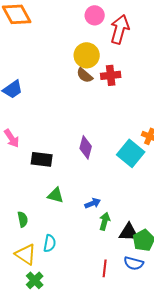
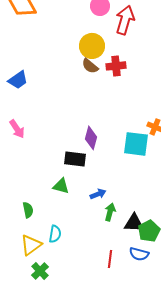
cyan square: (131, 153) -> (136, 144), turned -32
black rectangle: (42, 159) -> (75, 159), moved
yellow triangle: (26, 254) -> (31, 245), turned 50

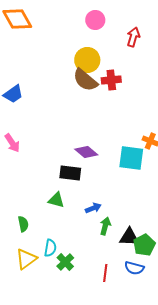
red arrow: (125, 20) -> (133, 37), moved, size x0.7
brown semicircle: (90, 66) -> (85, 80), size x1.5
purple diamond: (91, 138) -> (86, 152), turned -65
green cross: (40, 271) -> (65, 262), moved

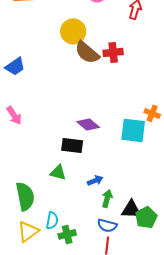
yellow circle: (87, 60) -> (73, 31), moved
green semicircle: (23, 224) -> (25, 196), size x1.8
green cross: (65, 262) -> (67, 234), turned 30
blue semicircle: (134, 268) -> (107, 225), moved

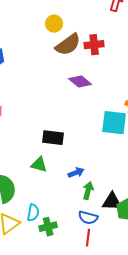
yellow circle: (73, 31) -> (54, 24), size x0.7
brown semicircle: (87, 52) -> (68, 45), turned -76
purple diamond: (88, 124) -> (80, 82), moved

